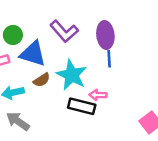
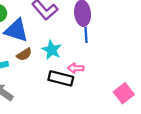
cyan star: (72, 75) -> (52, 50), size x0.7

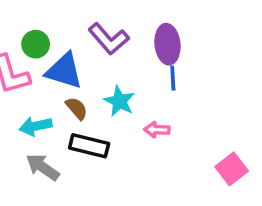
brown semicircle: (24, 54) -> (77, 108), turned -98
black rectangle: (61, 78) -> (89, 146), moved

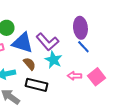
purple L-shape: (109, 39) -> (47, 42), moved
blue line: (173, 78) -> (83, 47), turned -40
pink square: (232, 169) -> (96, 77), moved

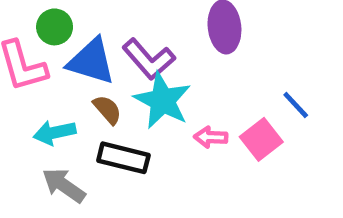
blue line: (83, 47) -> (296, 105), moved
cyan star: (53, 60) -> (162, 100), size x1.4

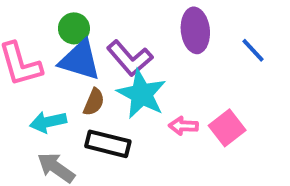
green circle: (55, 27) -> (74, 28), moved
blue line: (296, 105) -> (253, 50), moved
brown semicircle: (107, 110) -> (94, 102), turned 64

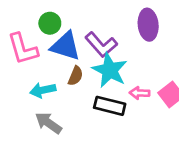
green circle: (74, 28) -> (50, 23), moved
black rectangle: (108, 144) -> (110, 106), moved

